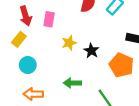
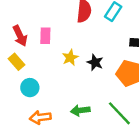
yellow rectangle: (19, 39) -> (16, 62), turned -72
green arrow: (72, 83) -> (80, 110), moved

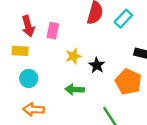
yellow rectangle: (16, 62) -> (20, 51), turned -56
green arrow: (80, 110) -> (75, 89), moved

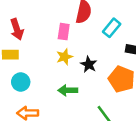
cyan rectangle: (123, 19) -> (112, 28), moved
pink rectangle: (53, 31) -> (64, 32), moved

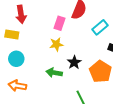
black star: (89, 64) -> (74, 62), moved

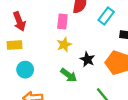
green arrow: (54, 73) -> (69, 75), turned -140

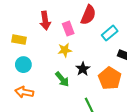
red arrow: (19, 21) -> (45, 21), moved
pink rectangle: (62, 22) -> (68, 29), turned -40

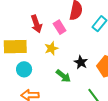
yellow rectangle: (19, 40) -> (15, 47), size x1.6
yellow star: (65, 50) -> (51, 48), moved

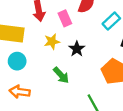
black star: (81, 62) -> (77, 49), moved

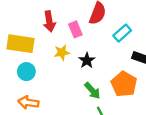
green arrow: (61, 75) -> (92, 91), moved

